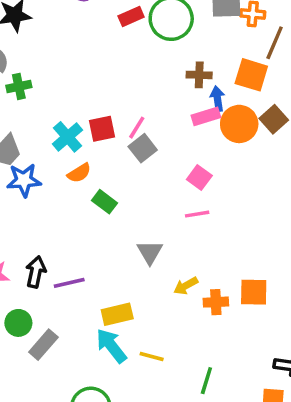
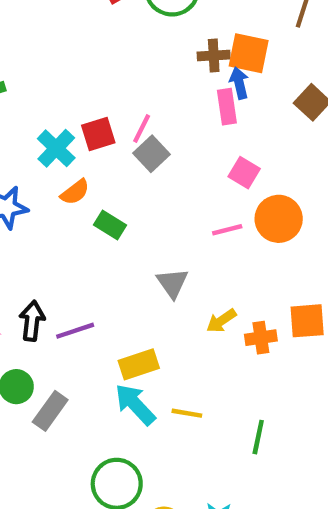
orange square: (251, 75) -> (249, 53), moved
pink rectangle: (206, 116) -> (227, 107), turned -76
orange circle: (239, 124) -> (279, 219), moved
pink square: (199, 178) -> (244, 173), moved

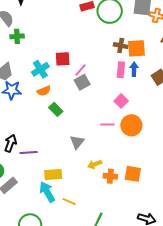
orange square: (249, 53) -> (136, 48), turned -30
blue arrow: (239, 83) -> (134, 69), moved
red square: (98, 134) -> (63, 59), moved

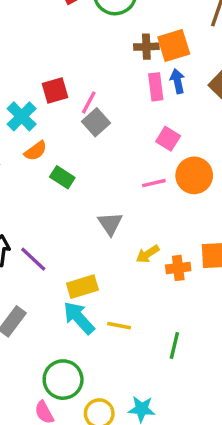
purple line: (29, 153) -> (33, 259), turned 60

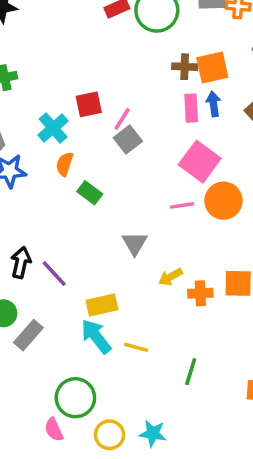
pink square: (168, 139) -> (200, 162), size x1.6
orange semicircle: (36, 151) -> (65, 164), turned 140

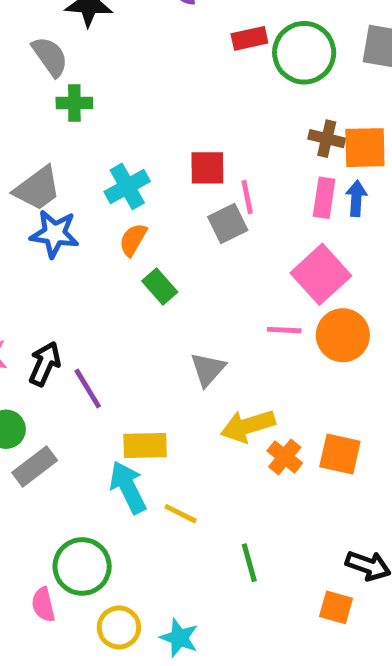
red square: (89, 104) -> (207, 168), moved
pink line: (122, 119) -> (247, 197), moved, turned -55
yellow arrow: (170, 277) -> (248, 426), size x1.5
orange cross: (200, 293) -> (285, 457), turned 30
green line: (191, 372) -> (249, 563), turned -44

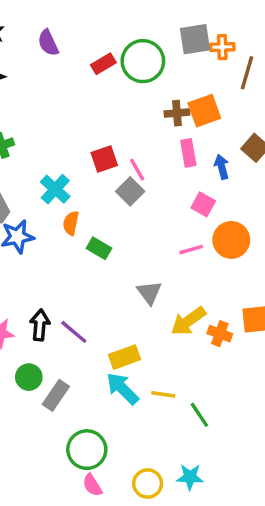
blue arrow: (356, 198) -> (222, 167), moved
pink square: (321, 274) -> (203, 204), size x0.6
green line: (249, 563) -> (199, 415), moved
green circle: (82, 566) -> (87, 450), moved

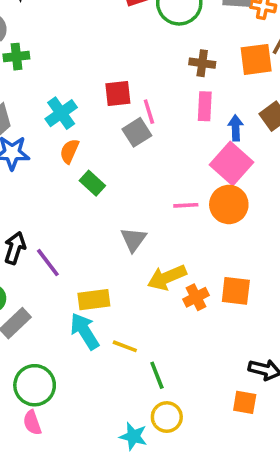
orange square: (204, 111) -> (256, 59), moved
pink square: (203, 204) -> (231, 163), moved, size x1.6
orange cross: (220, 334) -> (196, 297), turned 30
yellow circle: (148, 484) -> (167, 417), moved

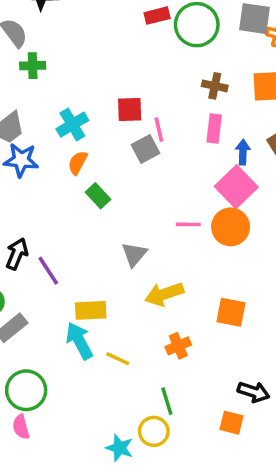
orange cross: (196, 297) -> (178, 346), moved
green line: (157, 375) -> (167, 401), moved

